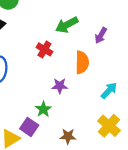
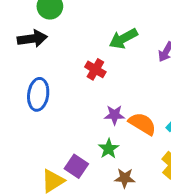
orange semicircle: (82, 62) -> (142, 124), moved, turned -60
green star: (43, 109) -> (109, 149), moved

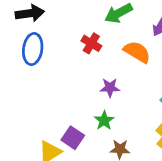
blue ellipse: (38, 94) -> (33, 49), moved
orange semicircle: (142, 124) -> (137, 52), moved

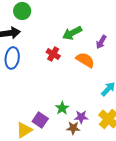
purple star: (110, 88) -> (81, 117), moved

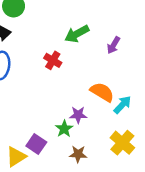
orange semicircle: (85, 60) -> (102, 92), moved
purple star: (81, 117) -> (78, 115), moved

